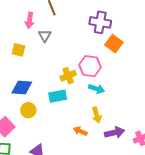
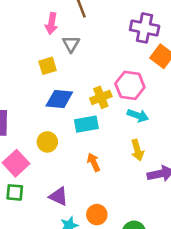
yellow square: (18, 50) -> (48, 66), moved, turned -32
blue diamond: (22, 87) -> (59, 99), moved
orange arrow: (80, 131) -> (94, 162), moved, turned 40

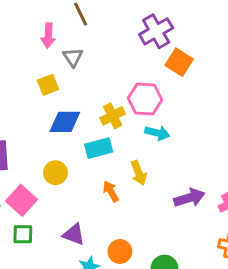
purple cross: (145, 28) -> (156, 31), turned -36
yellow arrow: (137, 150) -> (139, 173), moved

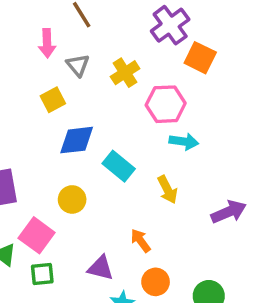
yellow cross: (113, 116) -> (125, 73), moved
cyan rectangle: (99, 148) -> (119, 166), turned 60
orange arrow: (111, 191) -> (141, 241), moved

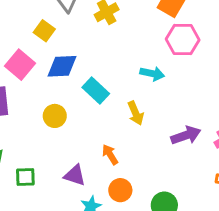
yellow square: (53, 100) -> (44, 31), turned -30
pink hexagon: (166, 104) -> (183, 39), moved
pink square: (37, 235) -> (20, 65), moved

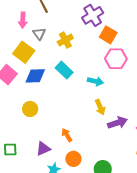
yellow square: (44, 31) -> (24, 52), size x1.5
cyan rectangle: (96, 91) -> (64, 70), moved
yellow arrow: (136, 113) -> (100, 107), moved
purple triangle: (75, 175) -> (43, 149), turned -42

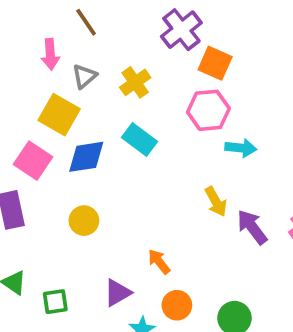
gray triangle: (39, 34) -> (84, 76), turned 32
pink hexagon: (116, 59) -> (208, 110), moved
cyan arrow: (95, 81) -> (241, 148), moved
purple arrow: (118, 123) -> (252, 227), turned -102

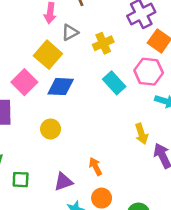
cyan rectangle: (140, 139) -> (114, 83), moved

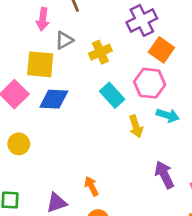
yellow square: (48, 55) -> (40, 64), turned -36
yellow circle: (51, 129) -> (19, 144), moved
yellow arrow: (141, 134) -> (136, 126), moved

